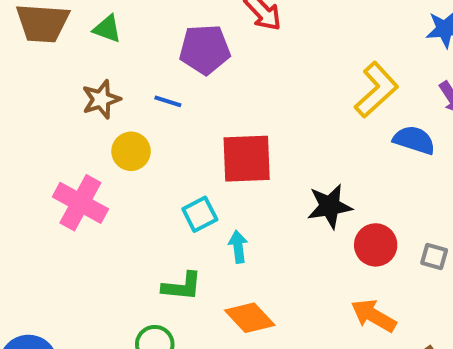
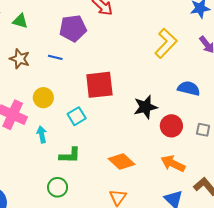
brown star: (101, 99) -> (20, 59), turned -30
blue semicircle: (414, 140) -> (189, 88), moved
yellow circle: (131, 151) -> (43, 98), moved
cyan arrow: (238, 247) -> (42, 134), moved
orange diamond: (250, 318) -> (122, 162), moved

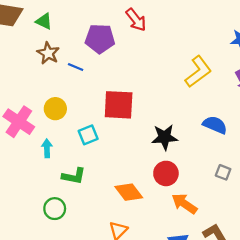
brown star: (20, 59) -> (48, 53), moved
red circle: (171, 126) -> (166, 173), moved

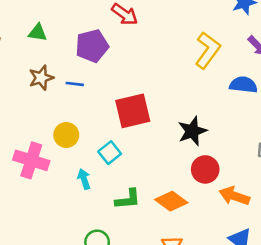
green triangle: (44, 21) -> (38, 33), moved
brown star: (48, 53) -> (41, 78), turned -30
blue semicircle: (215, 125) -> (243, 85), moved
cyan arrow: (47, 148) -> (84, 179), moved
green L-shape: (74, 176) -> (128, 199), moved

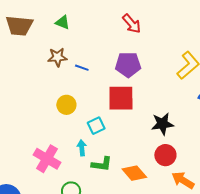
purple pentagon: (92, 46) -> (128, 65), moved
pink cross: (31, 160) -> (47, 159), moved
cyan arrow: (84, 179) -> (82, 148), moved

